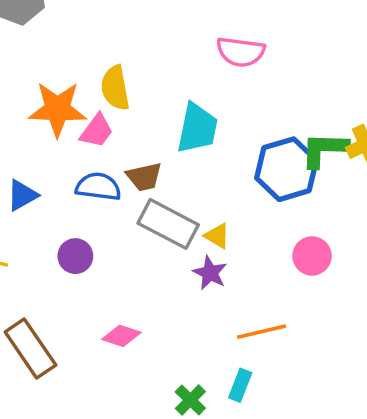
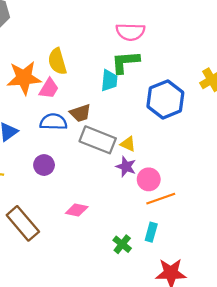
cyan trapezoid: (197, 128) -> (109, 80), size x0.7
green L-shape: (324, 150) -> (125, 62), moved
pink circle: (312, 256) -> (149, 179), moved

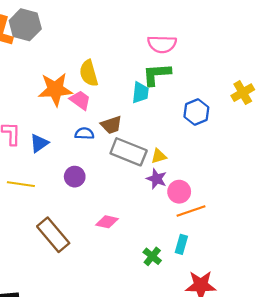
pink trapezoid: (49, 88) -> (80, 100), turned -85
blue hexagon: (165, 99) -> (196, 112), size x0.7
blue semicircle: (53, 122) -> (84, 134), size x0.7
yellow triangle: (128, 144) -> (159, 156), turned -42

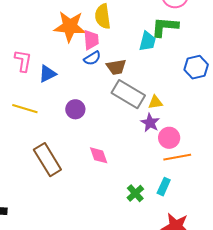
pink trapezoid: (80, 100) -> (91, 40), turned 40
blue semicircle: (84, 134) -> (92, 58), moved, turned 138
pink diamond: (107, 222) -> (99, 155), turned 50

